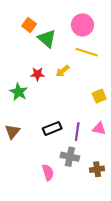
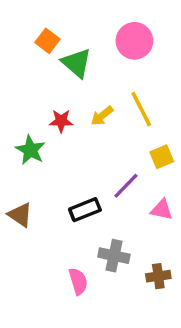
yellow line: (87, 52) -> (141, 109), moved, turned 45
brown triangle: (12, 132) -> (20, 215), turned -35
purple line: (77, 132) -> (126, 186), moved, turned 36

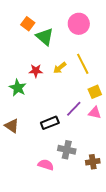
pink triangle: (162, 210) -> (95, 113), moved
pink semicircle: (78, 281) -> (46, 165), turned -56

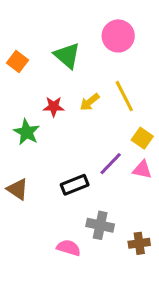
orange square: (28, 24) -> (18, 62), moved
yellow square: (95, 92) -> (142, 138), turned -32

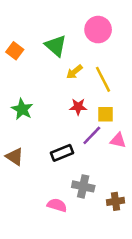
yellow arrow: (90, 102) -> (74, 72), moved
red star: (54, 107) -> (78, 107), moved
yellow square: (142, 138) -> (106, 114), moved, turned -35

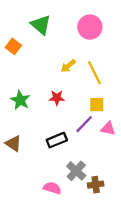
green triangle: (56, 46) -> (41, 25), moved
red star: (78, 107) -> (57, 98), moved
gray cross: (83, 186) -> (76, 171), turned 30
brown cross: (116, 201) -> (96, 185), moved

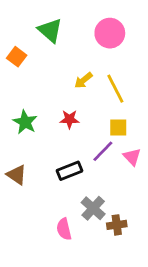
pink triangle: (108, 129) -> (132, 157), turned 35
pink semicircle: (52, 188) -> (64, 229), turned -120

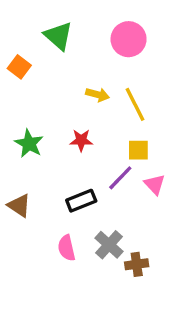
yellow arrow: (83, 80) -> (98, 95), turned -126
pink semicircle: (64, 229) -> (67, 248), moved

